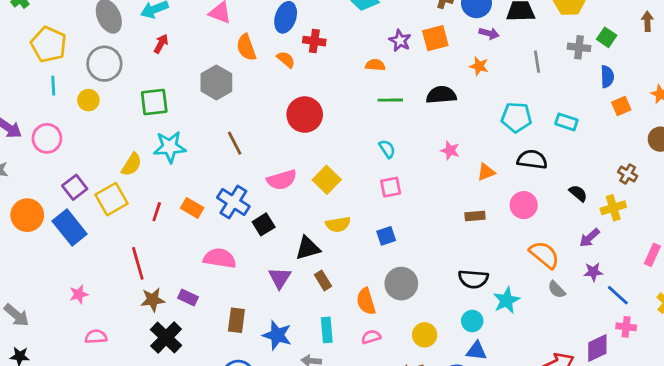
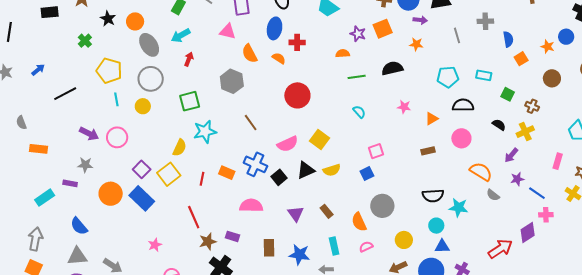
green square: (607, 37) -> (508, 94), moved
pink square: (391, 187) -> (376, 151), moved
black triangle: (308, 248) -> (306, 170), moved
cyan star: (506, 300) -> (458, 208), turned -30

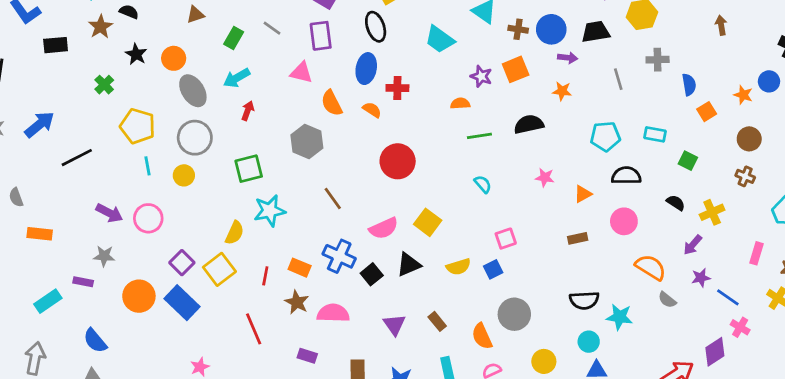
blue arrow: (38, 70) -> (39, 125), size x1.6
brown cross: (532, 106) -> (745, 176), moved
yellow semicircle: (332, 170) -> (458, 267), moved
pink cross: (546, 215) -> (740, 327), turned 32
brown star: (208, 242) -> (297, 302), moved, turned -30

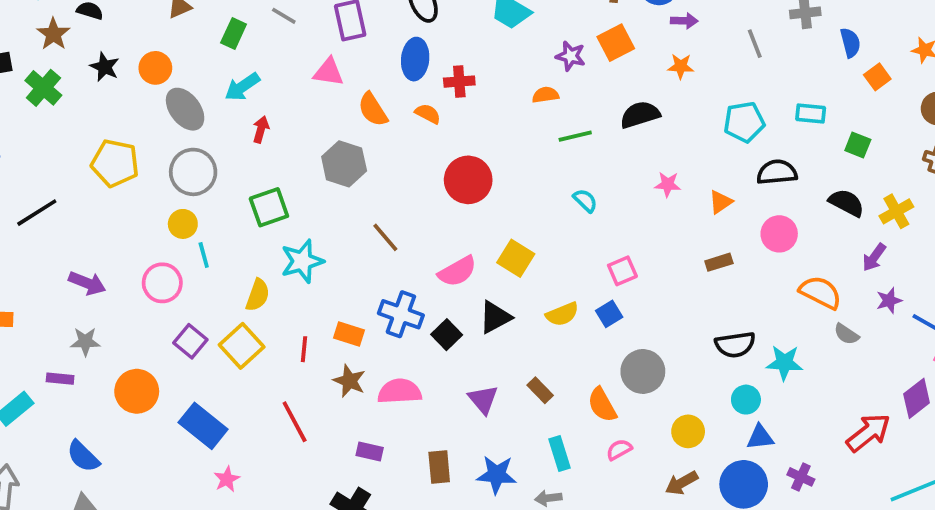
green cross: (104, 85) -> (43, 88), moved, size x1.4
cyan line: (148, 166) -> (204, 255), moved
black semicircle: (676, 203) -> (846, 203), size x1.4
pink circle: (148, 218) -> (162, 283), moved
blue rectangle: (182, 303) -> (203, 426), moved

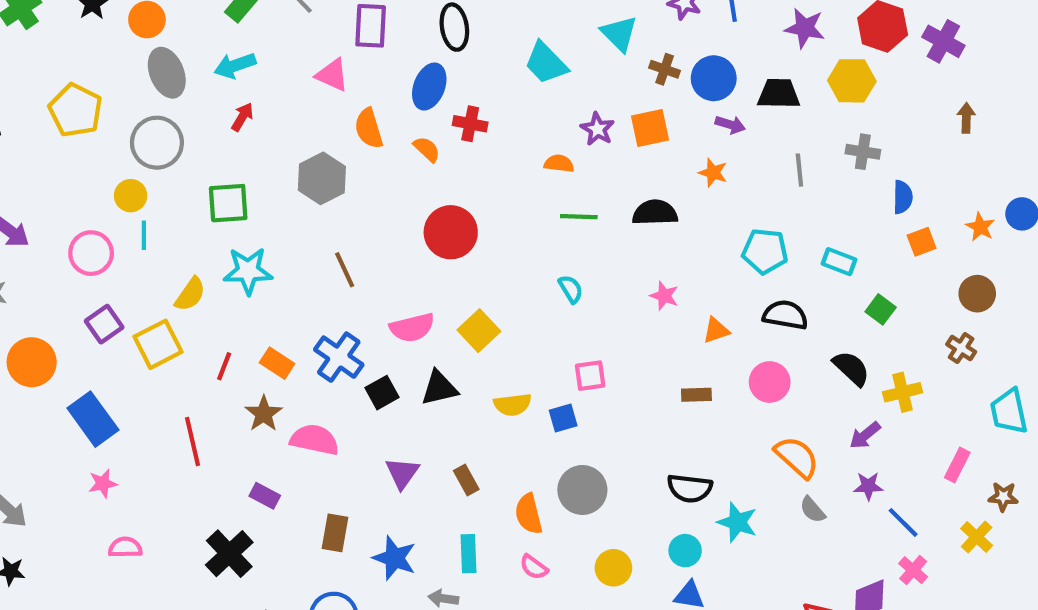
pink semicircle: (619, 450) -> (534, 567), turned -130

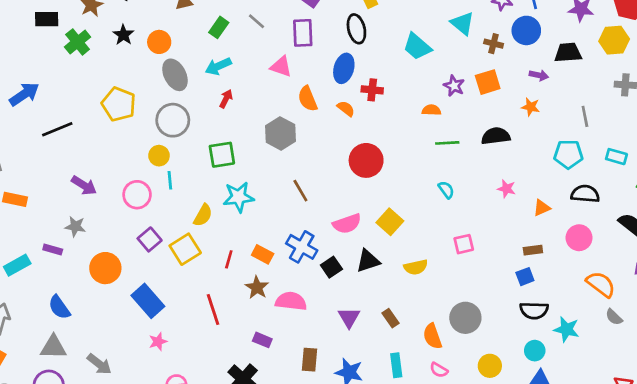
blue circle: (714, 78) -> (526, 30), moved
gray line: (799, 170) -> (585, 116), moved
blue square: (563, 418) -> (525, 277), moved

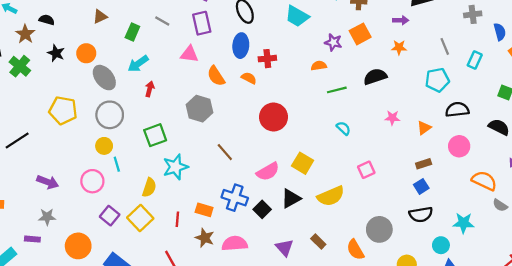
cyan rectangle: (616, 157) -> (475, 60), moved, turned -70
yellow semicircle: (416, 267) -> (331, 196), size x1.4
black semicircle: (534, 310) -> (421, 214), moved

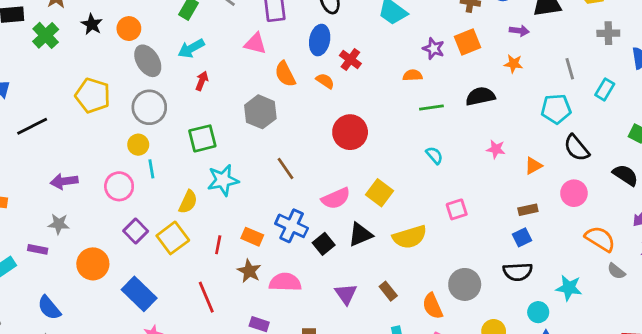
red cross: (267, 59) -> (350, 60), turned 35
black semicircle: (457, 110) -> (577, 148), turned -130
purple arrow: (48, 182) -> (64, 181), turned 145

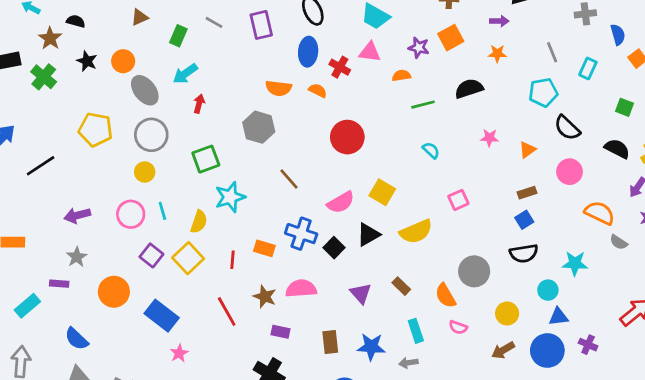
pink triangle: (255, 44) -> (370, 52), moved
orange semicircle: (285, 74) -> (279, 88), turned -50
cyan line: (151, 169) -> (162, 211), moved
gray star: (59, 224) -> (77, 257), turned -30
brown star: (249, 271) -> (265, 297), moved

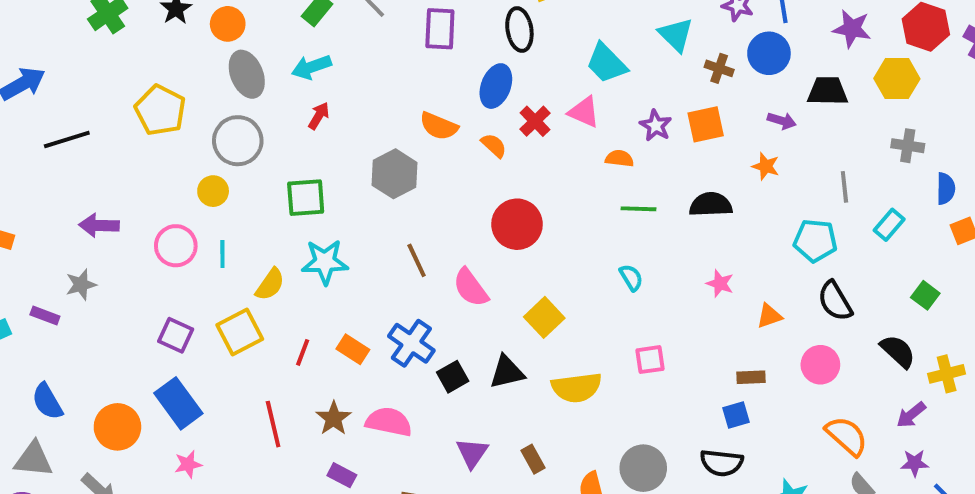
pink semicircle: (341, 202) -> (471, 288), moved, turned 68
purple square: (151, 255) -> (176, 335), moved, turned -30
orange circle: (114, 292) -> (117, 427), moved

